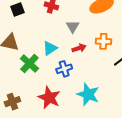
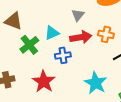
red arrow: (79, 48) -> (81, 37), size x1.5
cyan star: (88, 94) -> (96, 83), moved

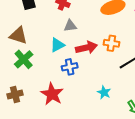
gray triangle: (78, 15) -> (70, 26), moved, turned 48
green cross: (29, 45) -> (24, 59), moved
cyan star: (96, 83) -> (104, 92), size x0.6

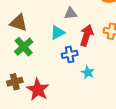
red arrow: (86, 48) -> (87, 35), turned -60
cyan star: (104, 92) -> (88, 72), moved
red star: (52, 94) -> (38, 90), moved

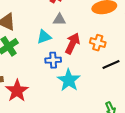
cyan star: (88, 72) -> (69, 80), size x1.6

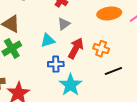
gray triangle: (59, 20) -> (64, 24), turned -40

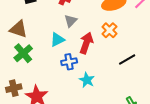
orange cross: (101, 49) -> (109, 30), moved, turned 35
cyan star: (70, 85) -> (87, 80), size x0.7

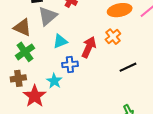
gray triangle: (71, 21) -> (48, 16), moved, size x1.5
cyan star: (87, 80) -> (54, 81), moved
brown cross: (14, 88) -> (18, 78), moved

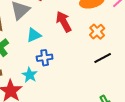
orange cross: (113, 37) -> (97, 32), moved
red arrow: (89, 47) -> (64, 22), moved, turned -50

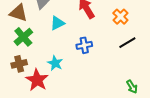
blue cross: (45, 58) -> (84, 45), moved

